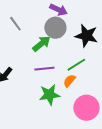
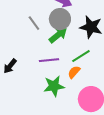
gray line: (15, 24) -> (34, 23), moved
green arrow: (41, 44) -> (58, 35), moved

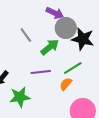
gray circle: (60, 19) -> (66, 28), moved
green star: (54, 86) -> (20, 97), moved

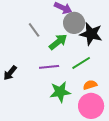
orange semicircle: (66, 84) -> (90, 85), moved, turned 32
green star: (20, 97) -> (60, 92), moved

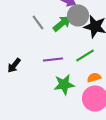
green arrow: (58, 42) -> (62, 23), moved

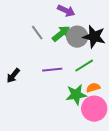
gray circle: (78, 15) -> (77, 37), moved
green star: (64, 84) -> (76, 95), moved

